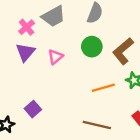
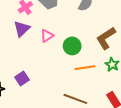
green circle: (92, 47) -> (72, 46), moved

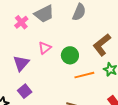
purple triangle: (22, 29) -> (21, 63), moved

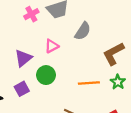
gray semicircle: (79, 12) -> (83, 31), moved
green circle: (70, 55) -> (46, 75), moved

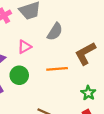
green star: (118, 82) -> (88, 93), moved
orange line: (89, 83) -> (57, 69), moved

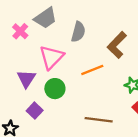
pink triangle: (24, 47) -> (51, 57), size x1.6

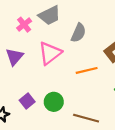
purple triangle: (26, 79) -> (14, 57), moved
green circle: (55, 89) -> (54, 102), moved

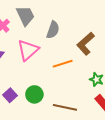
gray trapezoid: (50, 15) -> (25, 16), turned -85

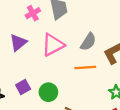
gray semicircle: (53, 30) -> (88, 42), moved

